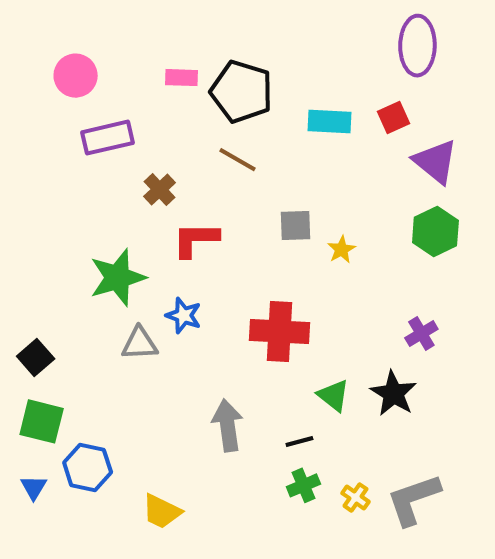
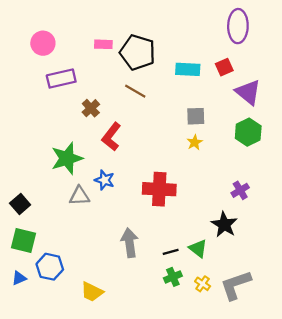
gray square: (295, 226) -> (196, 116), moved
red L-shape: (196, 240) -> (111, 137), turned -52
green triangle: (333, 395) -> (198, 248), moved
blue triangle: (34, 487) -> (19, 278), turned 35

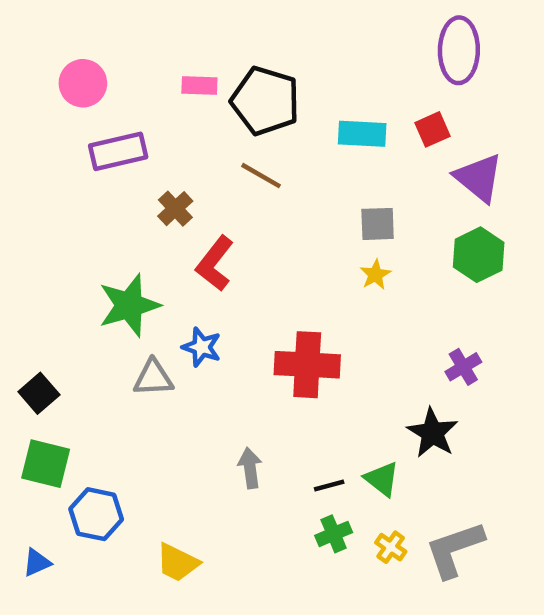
gray arrow: (130, 243) -> (250, 468), size x0.7
blue triangle: (19, 278) -> (37, 563), moved

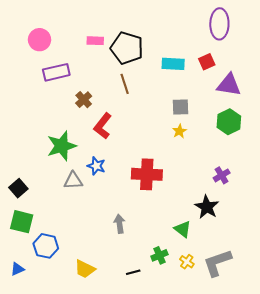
brown line: (261, 176) -> (125, 84), turned 42
purple triangle: (479, 178) -> (229, 85), turned -30
black line: (329, 486) -> (133, 272), moved

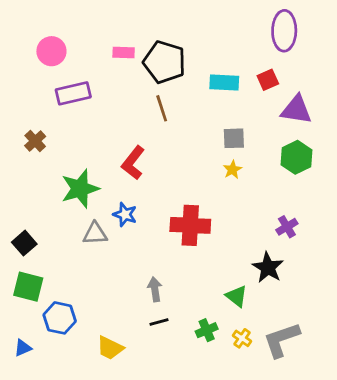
brown cross: (84, 100) -> (35, 141), moved
black line: (133, 272) -> (159, 322), moved

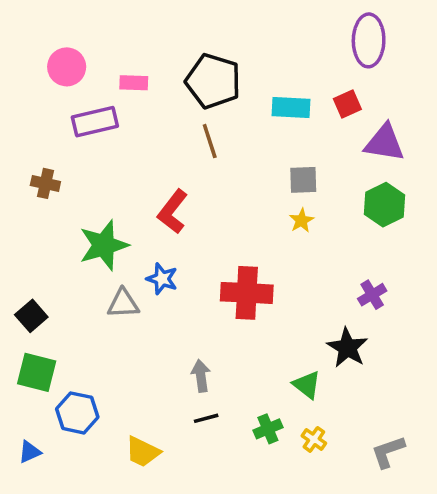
pink rectangle: (124, 53) -> (134, 83), moved
brown cross: (35, 141) -> (45, 183), turned -35
gray L-shape: (281, 340) -> (388, 452), moved, size x0.7

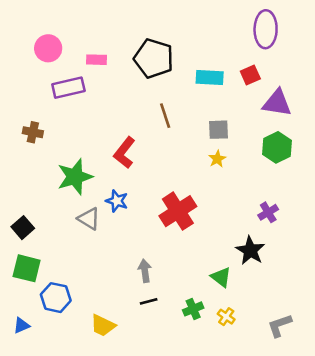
brown line: (210, 141) -> (165, 116), moved
red cross: (247, 293) -> (178, 211), turned -36
gray triangle: (123, 304) -> (89, 219), turned 35

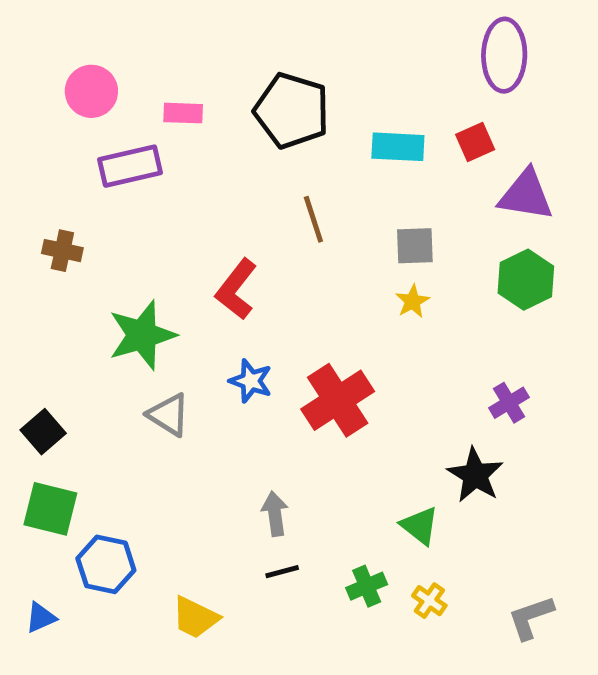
blue star: (117, 201) -> (251, 381), moved

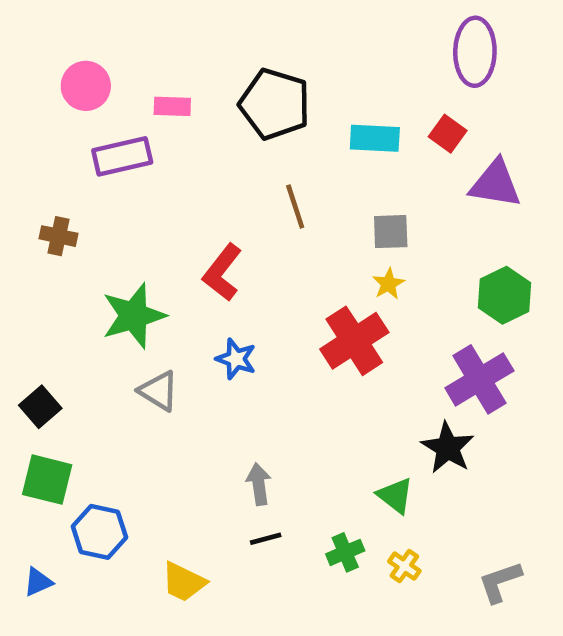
red square: (475, 142) -> (448, 134), turned -30
green hexagon: (526, 280) -> (504, 295), moved
red cross: (338, 400) -> (354, 341), moved
purple cross: (509, 403) -> (479, 379), size x1.8

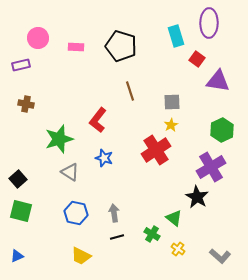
cyan rectangle: (375, 138) -> (176, 36), moved, turned 70
purple rectangle: (122, 156) -> (21, 65), moved, size x0.7
blue hexagon: (99, 532) -> (76, 213), moved
green cross: (345, 552) -> (152, 234), moved, turned -35
gray L-shape: (500, 582) -> (220, 256), turned -120

